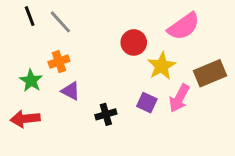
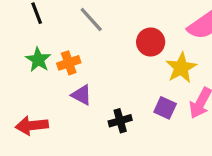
gray line: (60, 22) -> (91, 20), moved
green star: (31, 81) -> (38, 60), moved

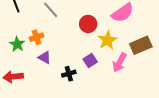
green star: (38, 60) -> (17, 44), moved
purple square: (165, 108) -> (90, 60), moved, turned 32

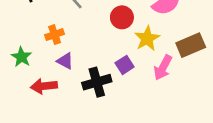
green star: (17, 44) -> (21, 57), moved
black cross: (69, 74) -> (97, 82), size x1.5
red arrow: (13, 77) -> (44, 86), moved

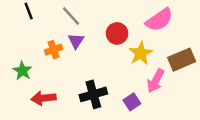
purple triangle: (65, 61) -> (76, 41), moved, turned 35
purple square: (125, 65) -> (132, 102), moved

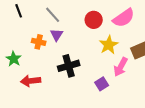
red circle: (117, 33) -> (94, 20), moved
orange cross: (54, 50) -> (39, 42), turned 32
black cross: (93, 94) -> (69, 66), moved

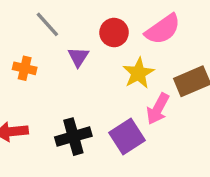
purple triangle: (57, 35) -> (78, 57), moved
black cross: (69, 66) -> (73, 137), moved
purple square: (102, 84) -> (127, 137), size x1.5

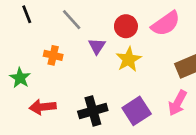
yellow star: (138, 73) -> (129, 59), moved
pink arrow: (158, 109) -> (178, 103), moved

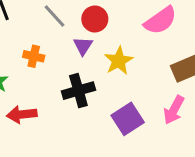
red circle: (126, 26) -> (95, 19), moved
black cross: (93, 111) -> (78, 91), moved

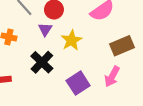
black cross: (78, 91) -> (42, 62), turned -30

